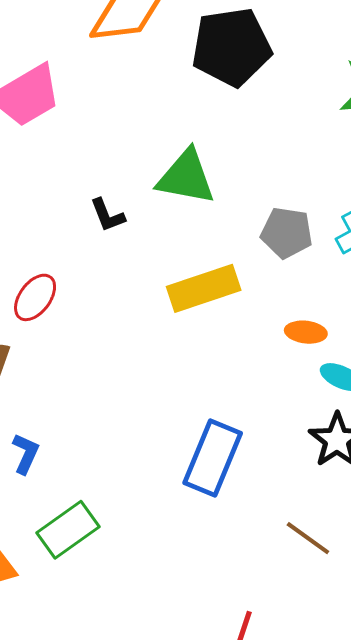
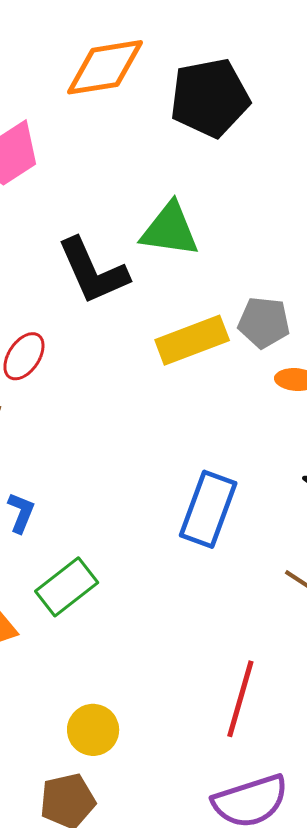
black L-shape: (107, 215) -> (93, 271), size x2.0
gray pentagon: (287, 233) -> (264, 322), moved

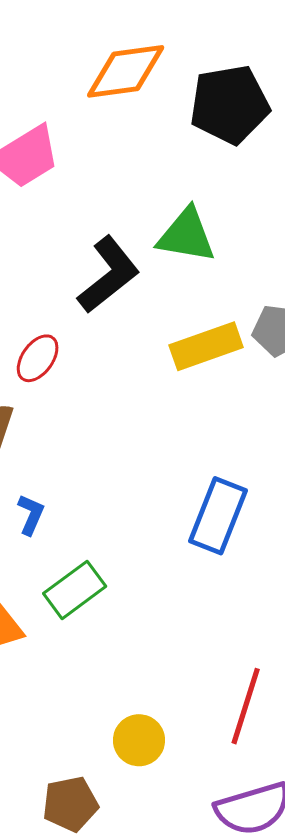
black L-shape: (93, 271) -> (108, 275), turned -106
yellow circle: (93, 730) -> (139, 740), moved

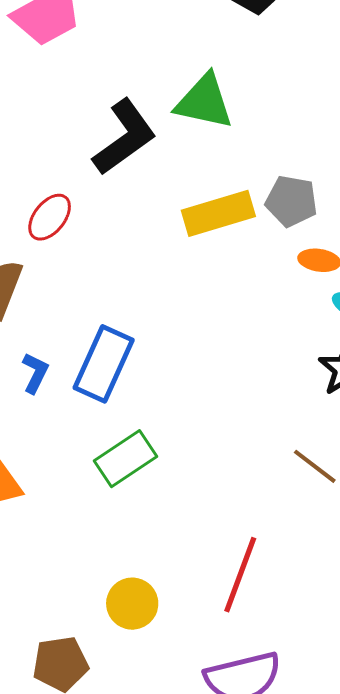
blue rectangle: (218, 516) -> (104, 364), moved
green rectangle: (75, 590) -> (126, 459), moved

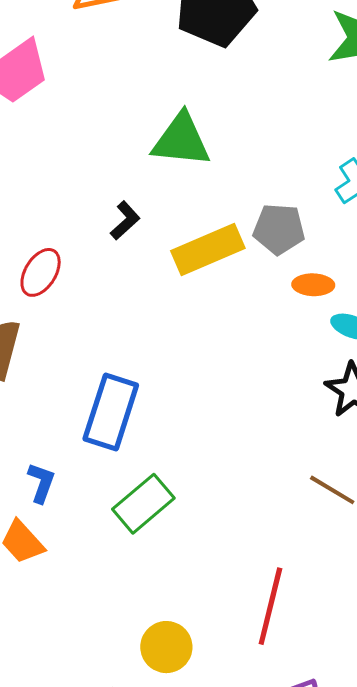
black L-shape: (124, 137) -> (125, 220), moved, size x0.5
blue L-shape: (35, 373) -> (41, 483), moved

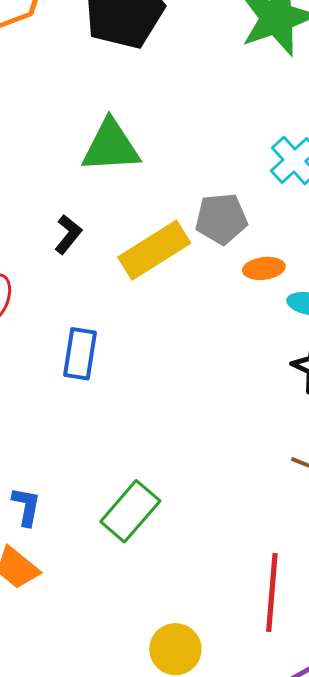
blue rectangle: (111, 412) -> (80, 354), moved, size x0.7

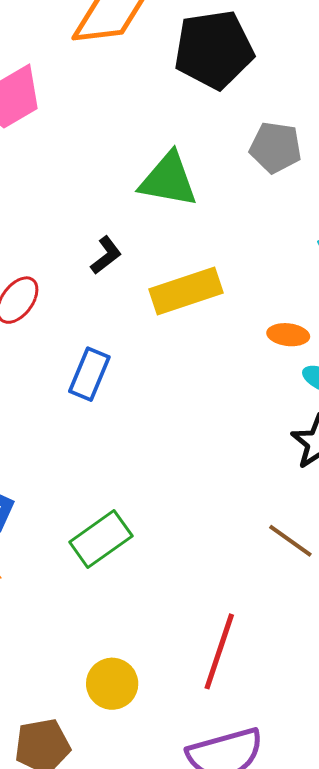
gray pentagon: (221, 219) -> (276, 147), moved

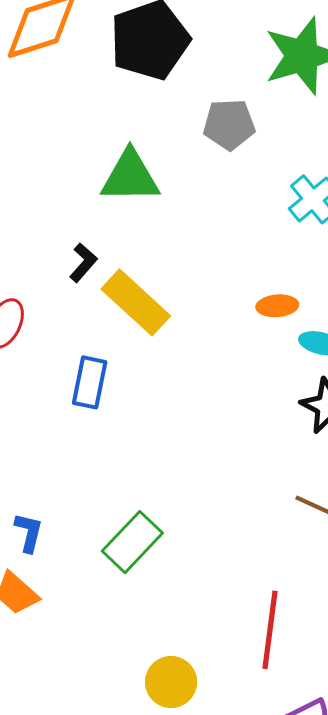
yellow rectangle: (186, 291) -> (136, 302), moved, turned 72

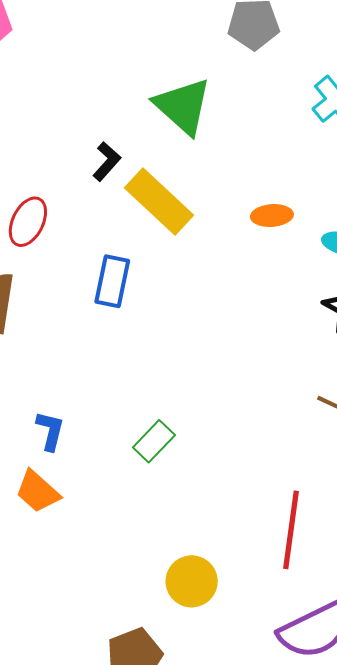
green triangle: (130, 177) -> (183, 106), moved, turned 42
orange ellipse: (277, 306) -> (272, 216), moved
green rectangle: (132, 542) -> (154, 441), size x0.7

